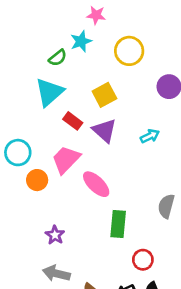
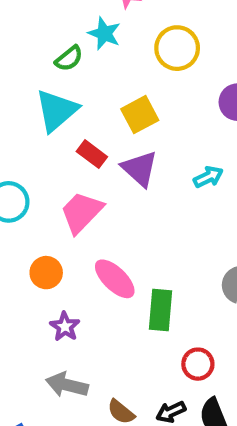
cyan star: (81, 41) -> (104, 34), turned -30
orange circle: (37, 180) -> (46, 273), moved
pink ellipse: (96, 184) -> (115, 279), moved

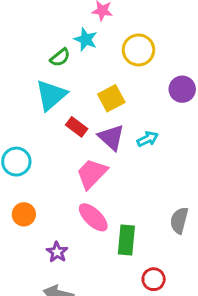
cyan arrow: (208, 177) -> (148, 139), moved
pink trapezoid: (81, 212) -> (92, 174), moved
orange circle: (46, 273) -> (24, 214), moved

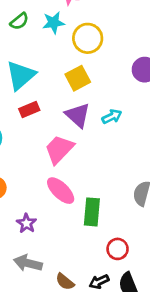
cyan star: (86, 39) -> (53, 23), turned -30
yellow circle: (138, 50) -> (88, 38), moved
green semicircle: (60, 57) -> (19, 21), moved
red rectangle: (77, 127) -> (29, 109), moved, turned -60

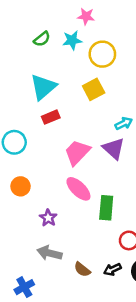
purple triangle: (78, 115) -> (114, 149), moved

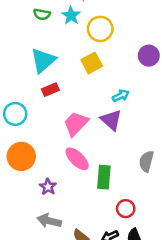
green semicircle: (42, 39) -> (42, 14), turned 49
cyan star: (72, 40) -> (71, 16), turned -30
orange circle: (21, 186) -> (21, 156), size x1.5

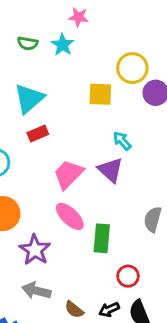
yellow circle: (100, 29) -> (132, 68), moved
yellow square: (92, 63) -> (100, 94), moved, turned 30
cyan arrow: (121, 96) -> (122, 141), turned -105
purple star: (48, 187) -> (35, 250), size x1.5

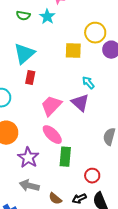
red rectangle: (38, 134) -> (30, 78), turned -56
green rectangle: (102, 238) -> (65, 157), moved

